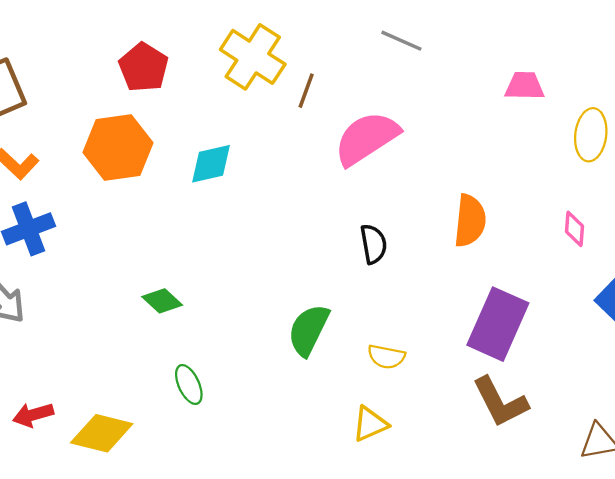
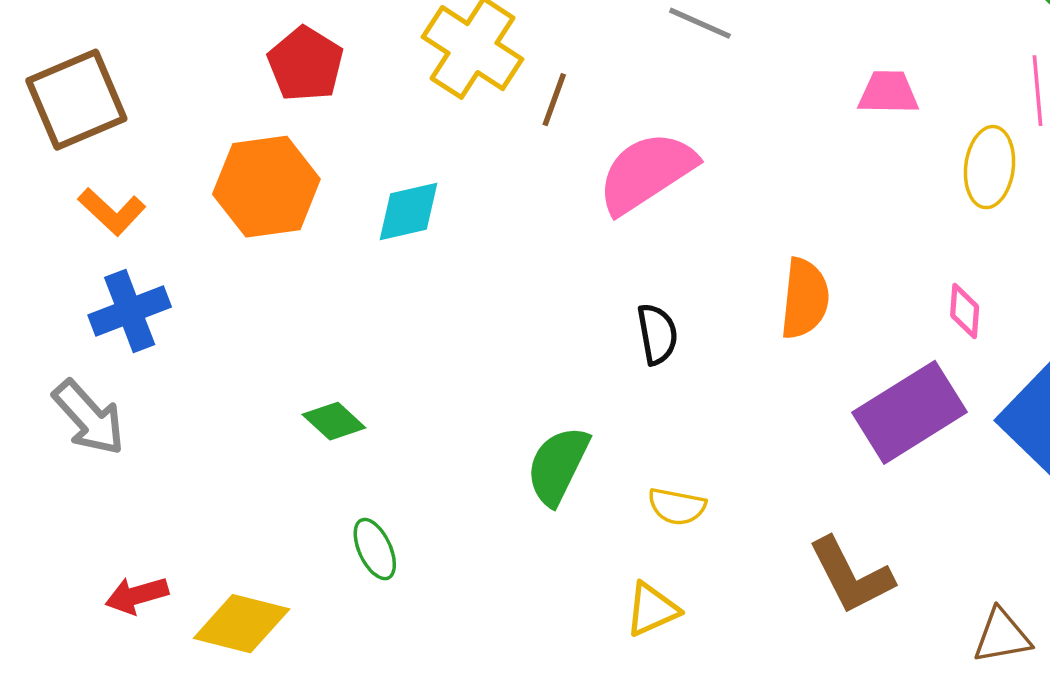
purple rectangle: (498, 324) -> (910, 412), moved, turned 34

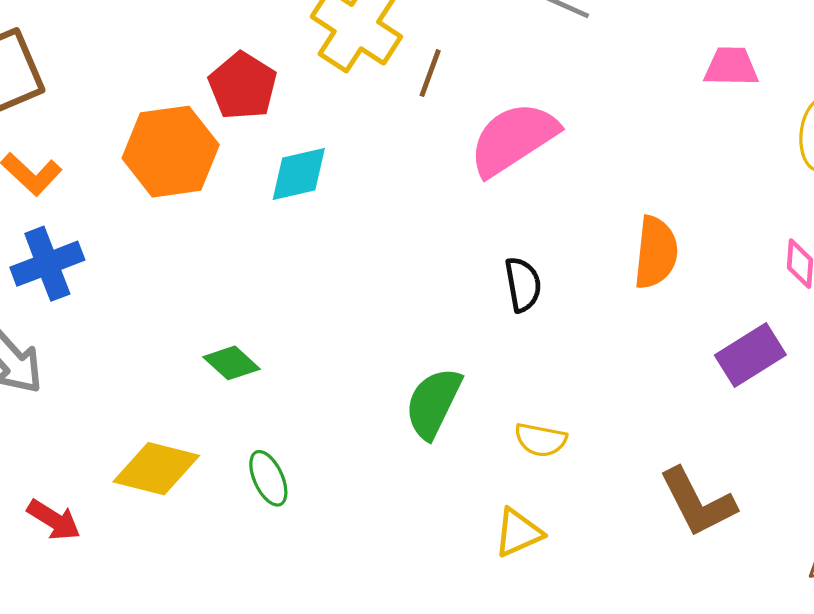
red pentagon: (306, 64) -> (243, 86), moved
purple rectangle: (910, 412) -> (750, 355), size x0.7
red arrow: (137, 595) -> (54, 520), turned -132
yellow diamond: (242, 624) -> (156, 469), moved

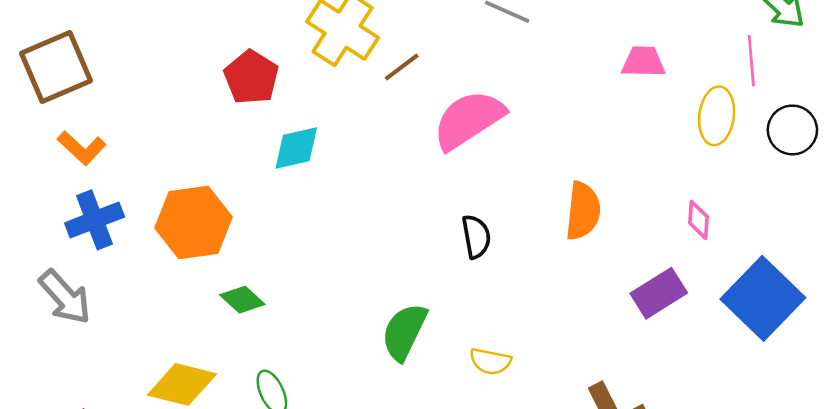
brown line: (430, 73) -> (402, 67), turned 33
orange hexagon: (171, 152) -> (193, 222), moved

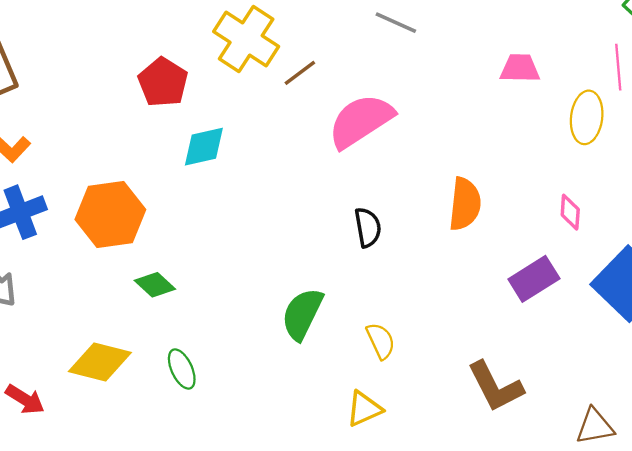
yellow semicircle: (490, 361) -> (381, 341), turned -126

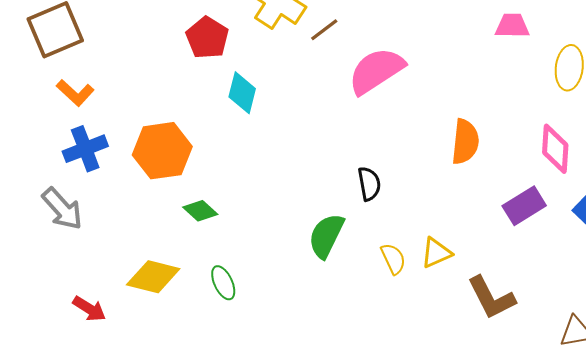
cyan diamond: (204, 147) -> (242, 93), turned -63
pink diamond: (570, 212) -> (555, 149), size x1.6
black semicircle: (368, 227) -> (369, 184), moved
yellow triangle: (364, 409) -> (436, 253), moved

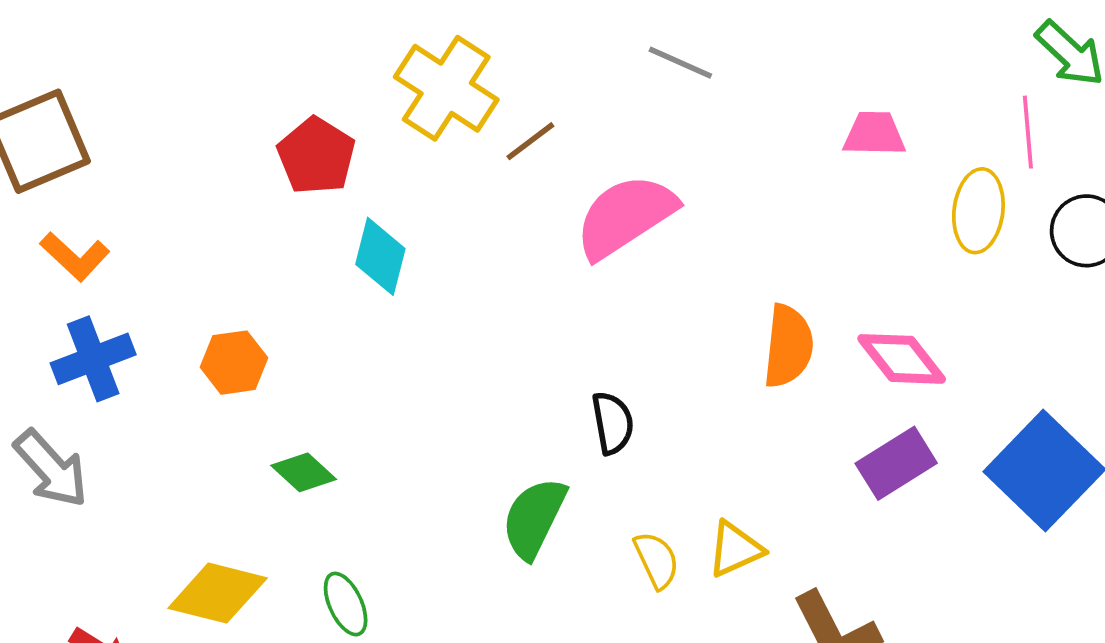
pink diamond: (555, 149) -> (902, 359), moved, turned -42
orange hexagon: (162, 151) -> (234, 363), size x0.6

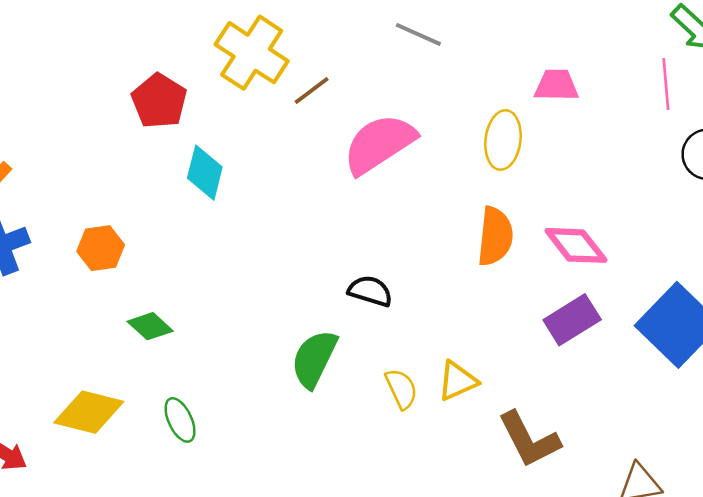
yellow ellipse: (978, 211) -> (503, 140), moved
black semicircle: (613, 423) -> (370, 291), turned -63

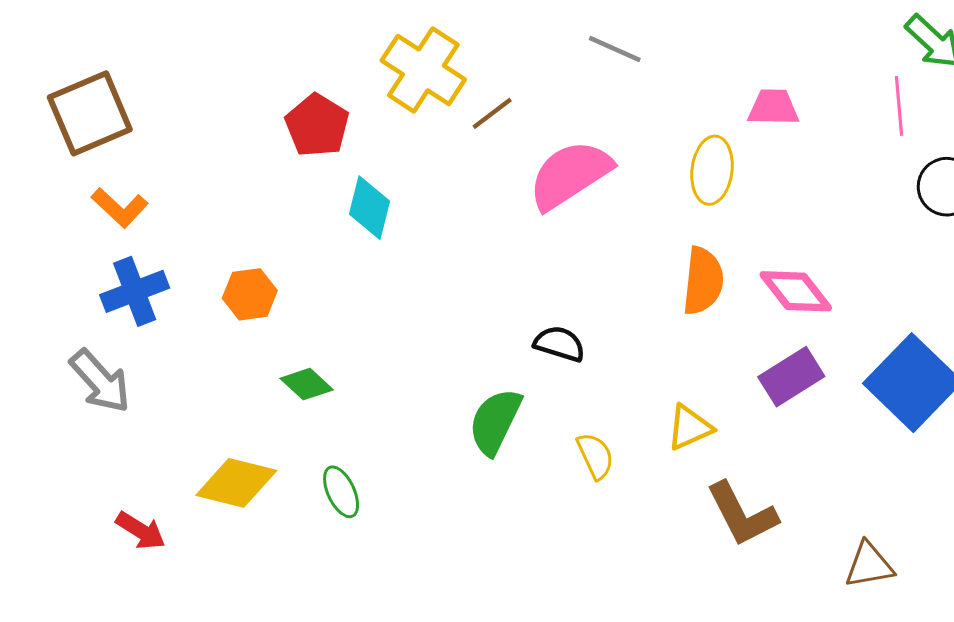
yellow triangle: (457, 381) -> (690, 427), moved

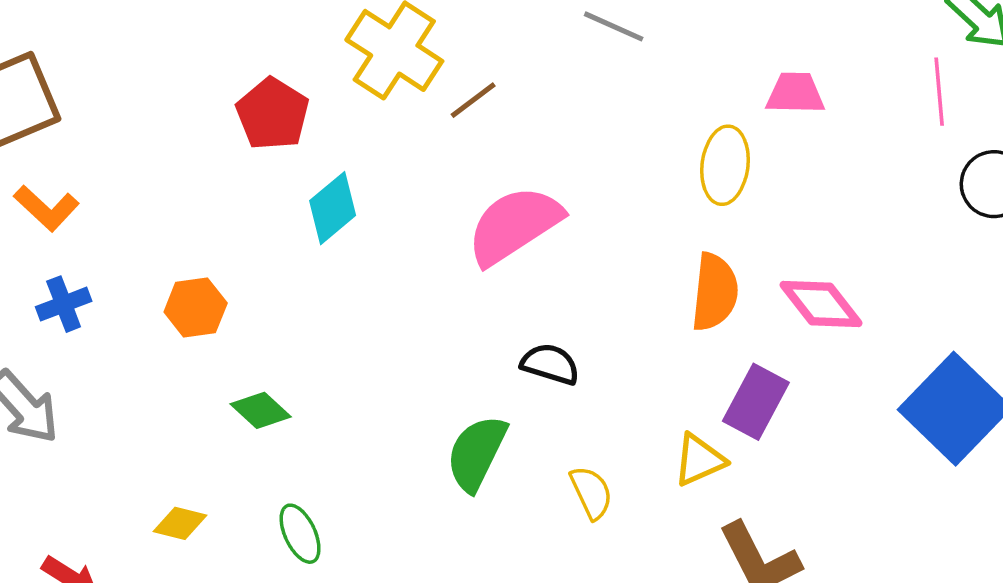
pink semicircle: (570, 175) -> (514, 225), moved
cyan diamond: (369, 208) -> (333, 208), turned 36
blue cross: (135, 291) -> (64, 304), size x0.7
purple rectangle: (791, 377) -> (756, 402), moved, turned -30
yellow diamond: (236, 483) -> (180, 523), size x0.6

